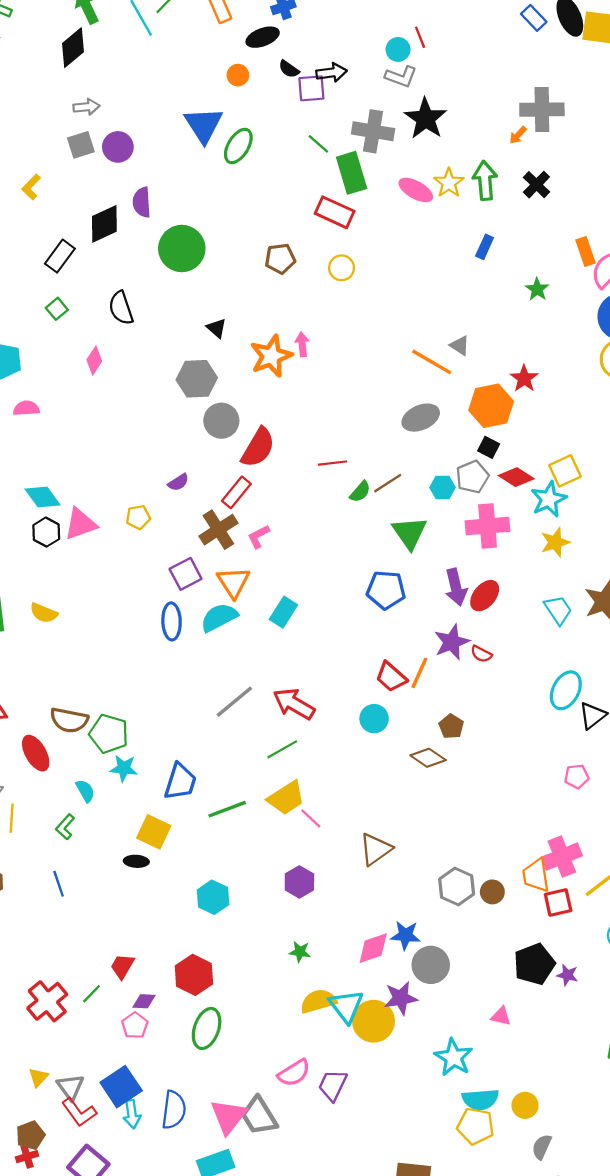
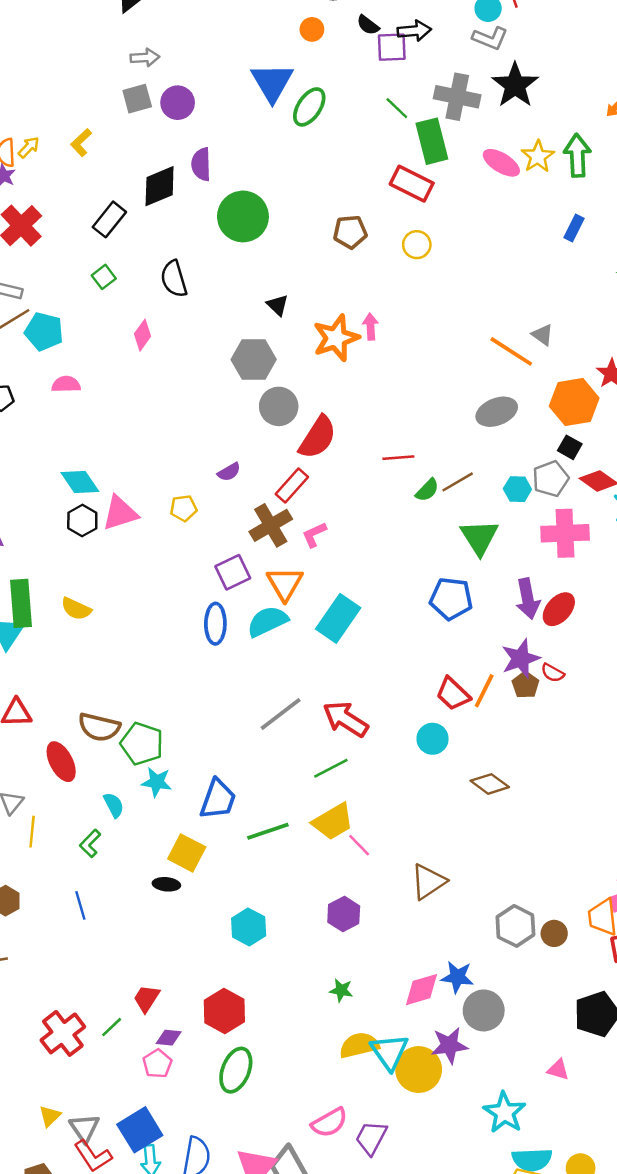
cyan rectangle: (283, 612) -> (338, 618), size x1.4
brown pentagon: (451, 726) -> (525, 685), moved

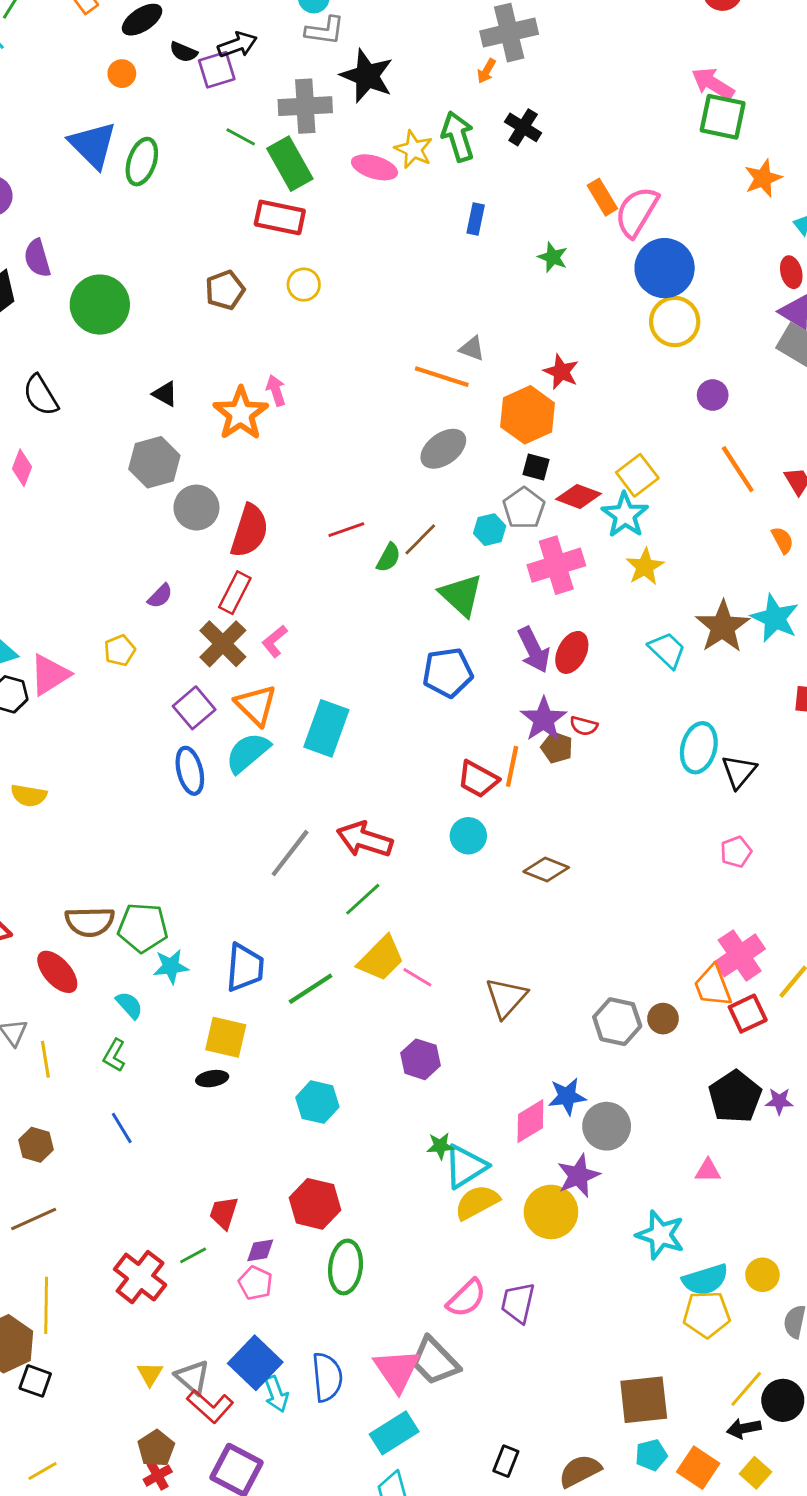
green line: (112, 1027) -> (193, 1255), turned 30
cyan triangle: (389, 1052) -> (465, 1166), moved, turned 48

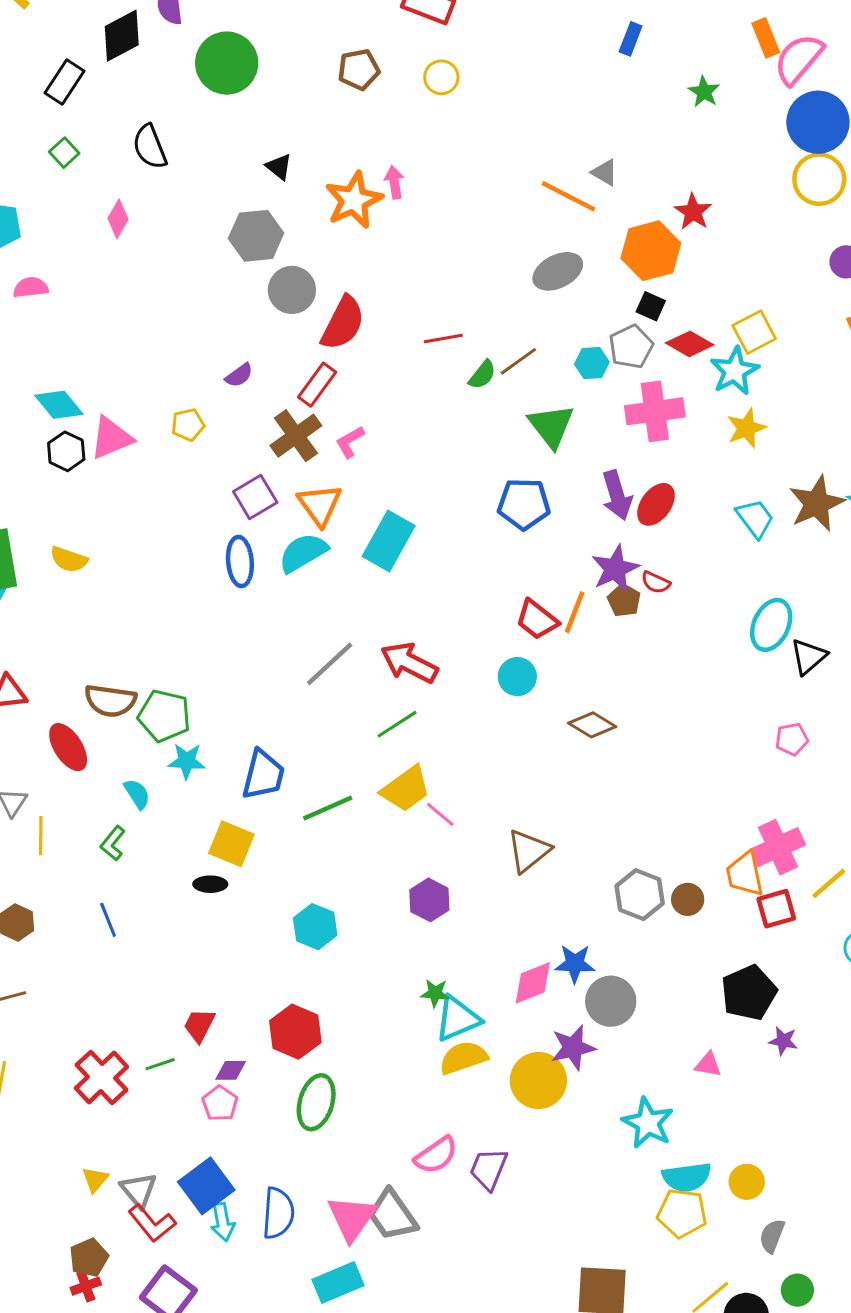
purple star: (779, 1101) -> (783, 1041), moved

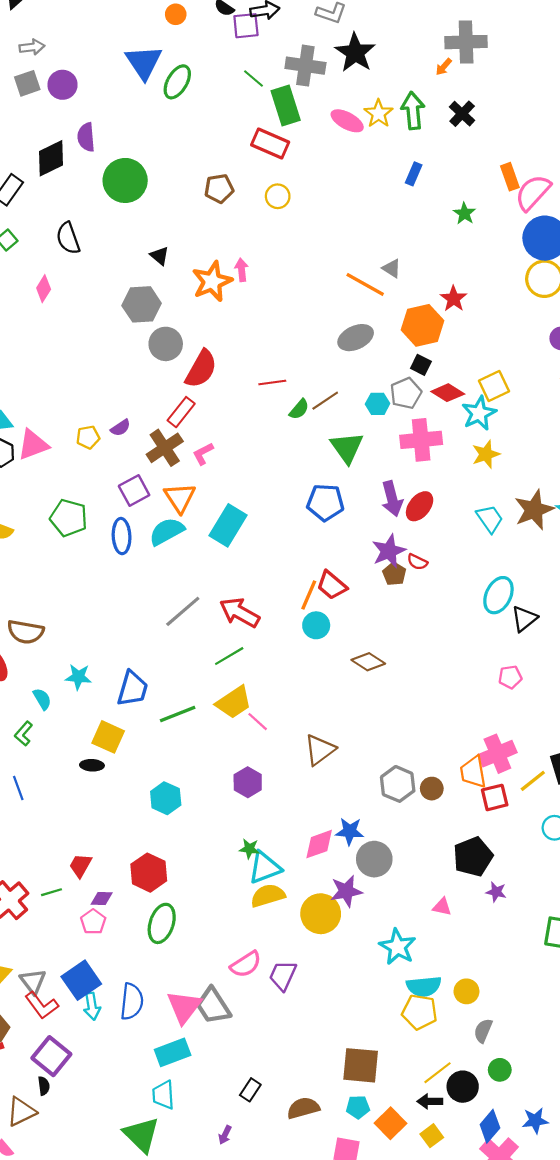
purple semicircle: (239, 375) -> (121, 428), moved
orange line: (575, 612) -> (309, 595), moved
green pentagon: (164, 716) -> (69, 518), moved

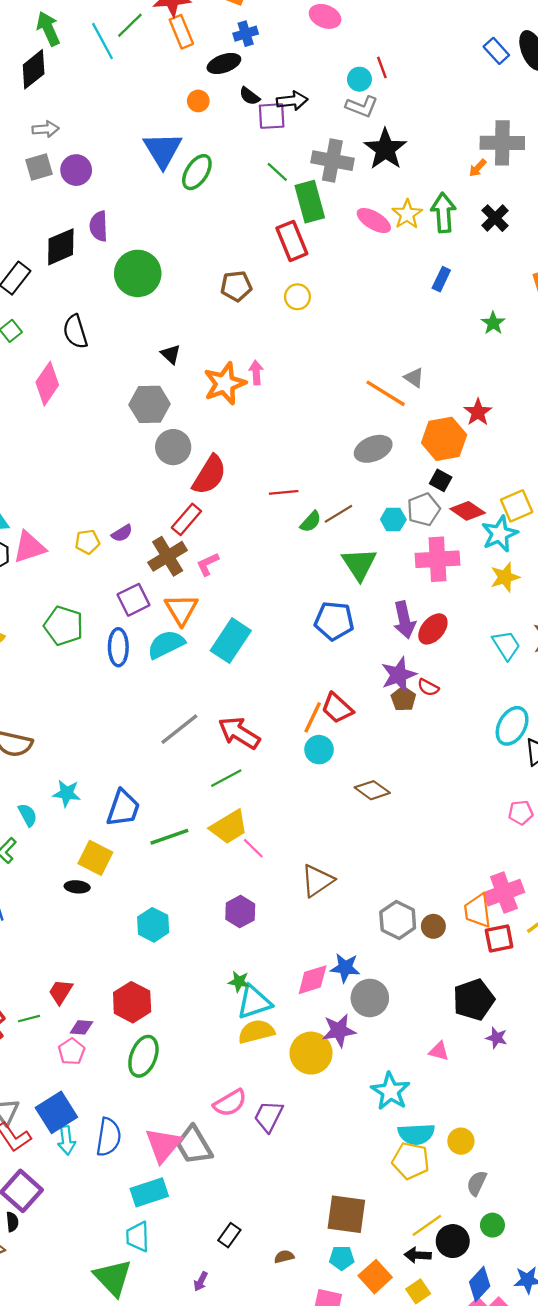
red rectangle: (270, 143) -> (292, 241), turned 42
pink diamond: (44, 289) -> (47, 384), size x1.5
brown semicircle: (303, 1108) -> (284, 1257), size x0.6

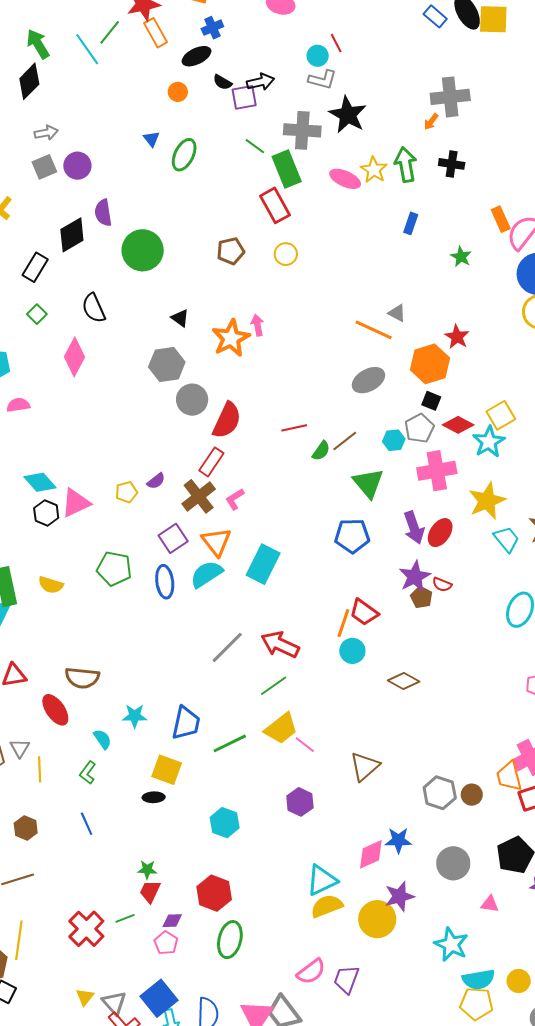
blue triangle: (163, 150) -> (152, 139), size x0.5
black cross: (495, 218) -> (452, 164), turned -30
yellow star: (505, 577) -> (487, 501), moved, size x1.4
green star: (239, 982) -> (147, 870), moved
gray circle: (370, 998) -> (453, 863), moved

